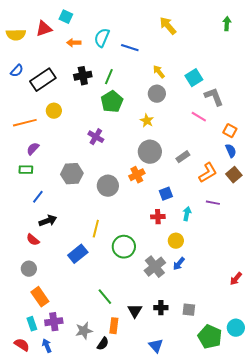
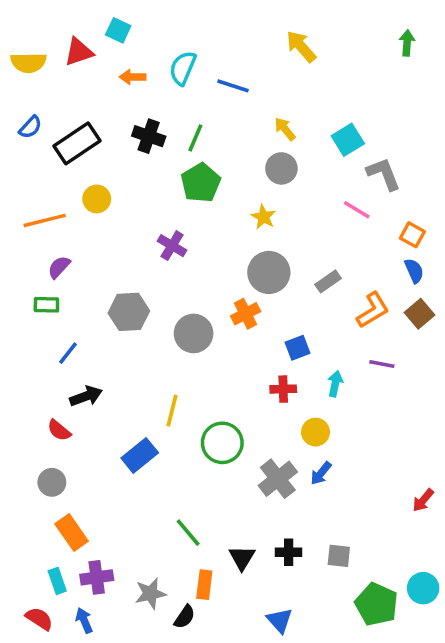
black cross: (83, 76) -> (149, 136), turned 30

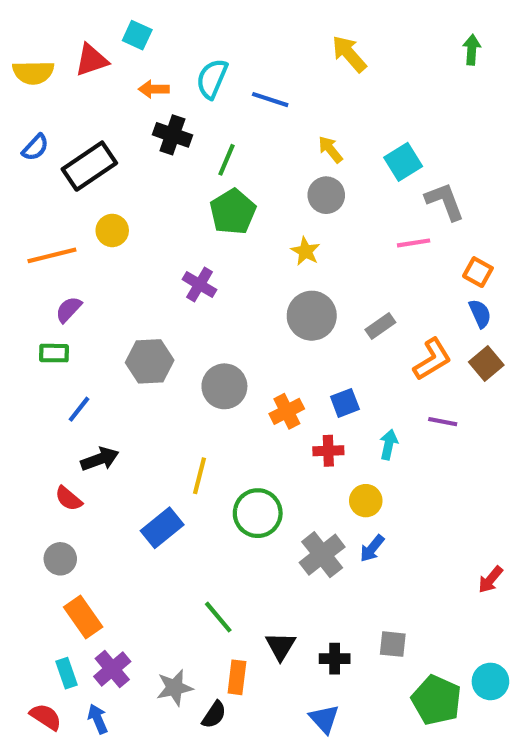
black cross: (149, 136) -> (172, 135), moved
pink line: (357, 210) -> (414, 243), turned -40
orange cross: (246, 314) -> (287, 411), moved
black cross: (289, 552) -> (335, 659), moved
purple cross: (97, 577) -> (112, 669), turned -32

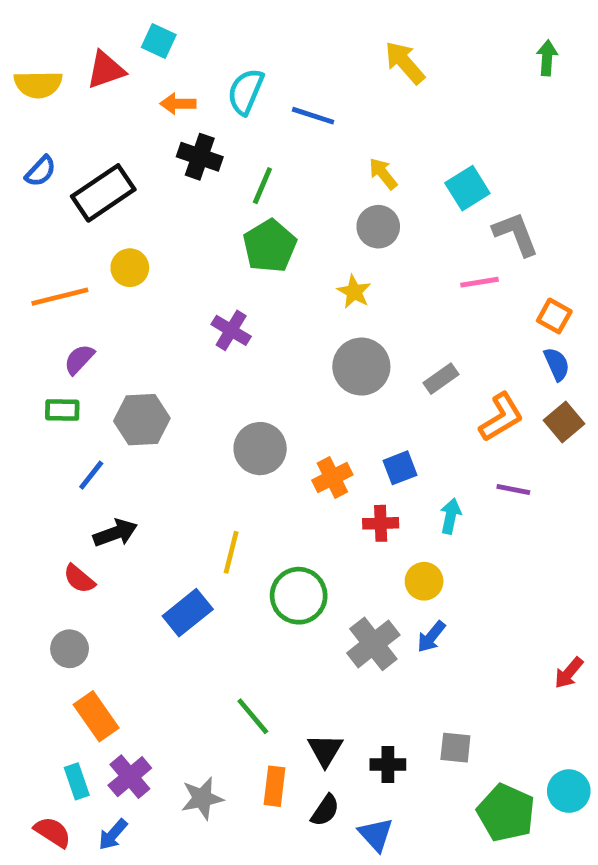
gray hexagon: (150, 361) -> (142, 420), moved
black semicircle: (214, 715) -> (325, 810), moved
blue arrow: (98, 719) -> (113, 834), turned -116

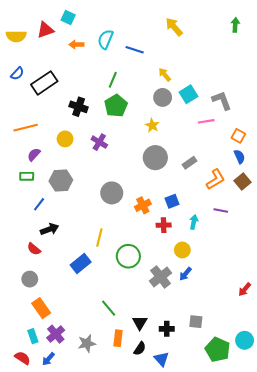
black cross: (200, 157) -> (79, 107), moved
cyan square: (467, 188) -> (189, 94), moved
yellow circle: (130, 268) -> (65, 139), moved

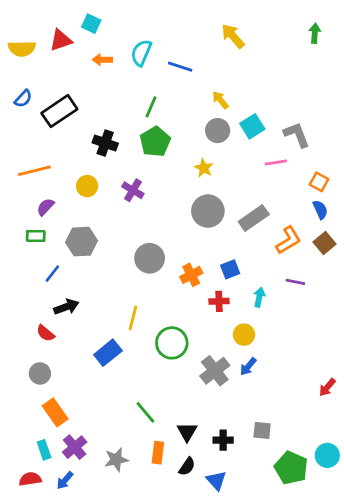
gray rectangle: (190, 163) -> (254, 218), size x1.5
red semicircle: (22, 358) -> (30, 479), turned -42

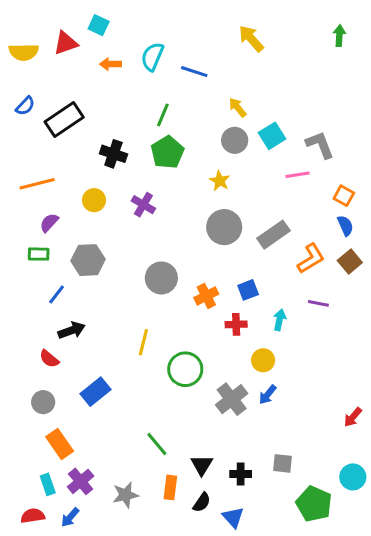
blue rectangle: (108, 353) -> (96, 392), moved
cyan circle: (327, 455) -> (353, 477), moved

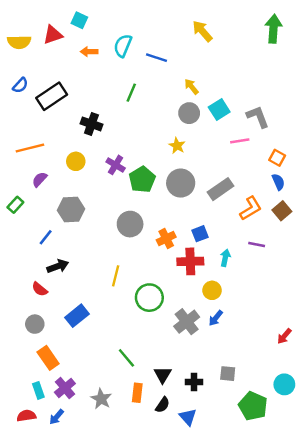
green arrow: (339, 36) -> (273, 29), size x1.6
green pentagon: (167, 152) -> (142, 179), moved
green rectangle: (39, 254) -> (15, 205), moved, turned -49
red cross: (236, 324) -> (190, 261), size x1.5
gray star: (125, 495) -> (101, 399), turned -30

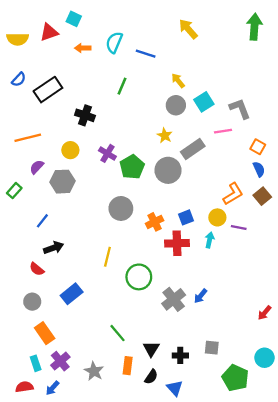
gray rectangle: (220, 189) -> (193, 149), moved
gray hexagon: (71, 210) -> (63, 182), moved
yellow circle: (212, 290) -> (217, 217), moved

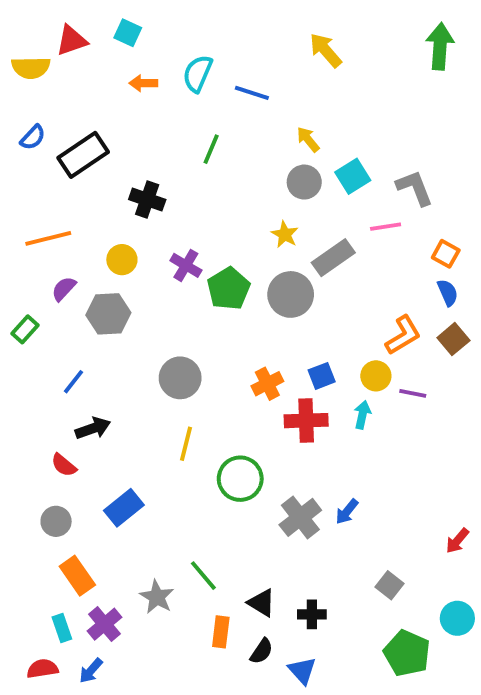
red triangle: (49, 32) -> (72, 41), moved
gray circle: (121, 208) -> (180, 378), moved
gray square: (212, 348) -> (389, 585), moved, turned 32
black triangle: (151, 349) -> (262, 603), turned -30
gray star: (94, 371) -> (157, 597), moved

